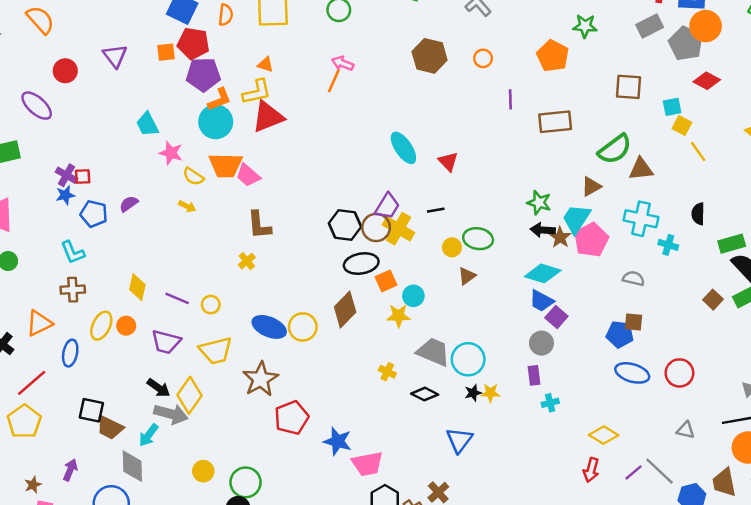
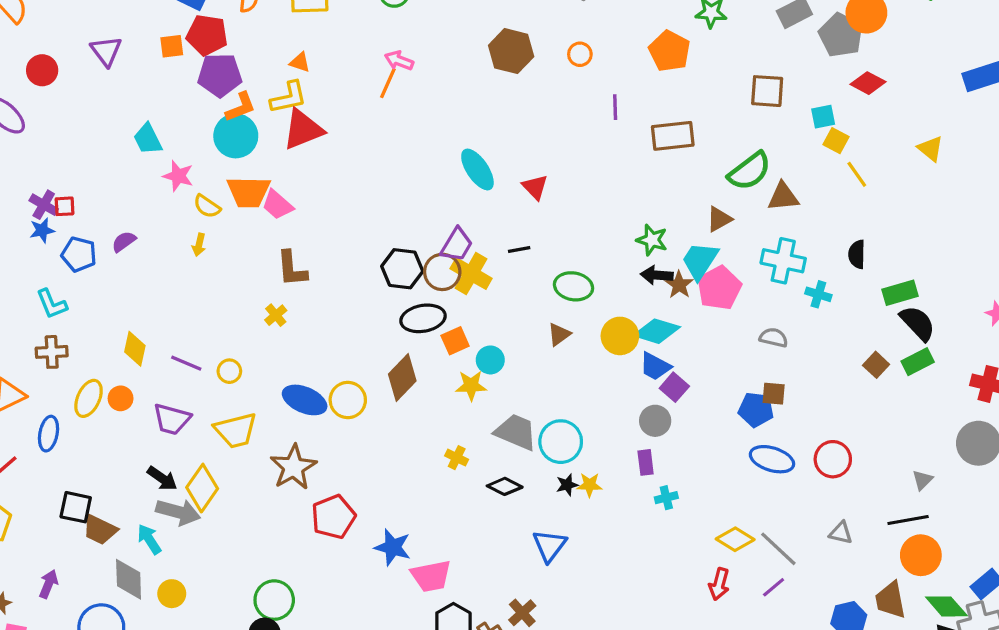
yellow arrow: (187, 206) -> (199, 245), turned 77
yellow circle: (452, 247) -> (620, 336), moved, size x1.5
cyan arrow: (149, 435) -> (149, 539), turned 110
yellow circle: (203, 471) -> (172, 594), moved
gray line: (660, 471) -> (778, 549), moved

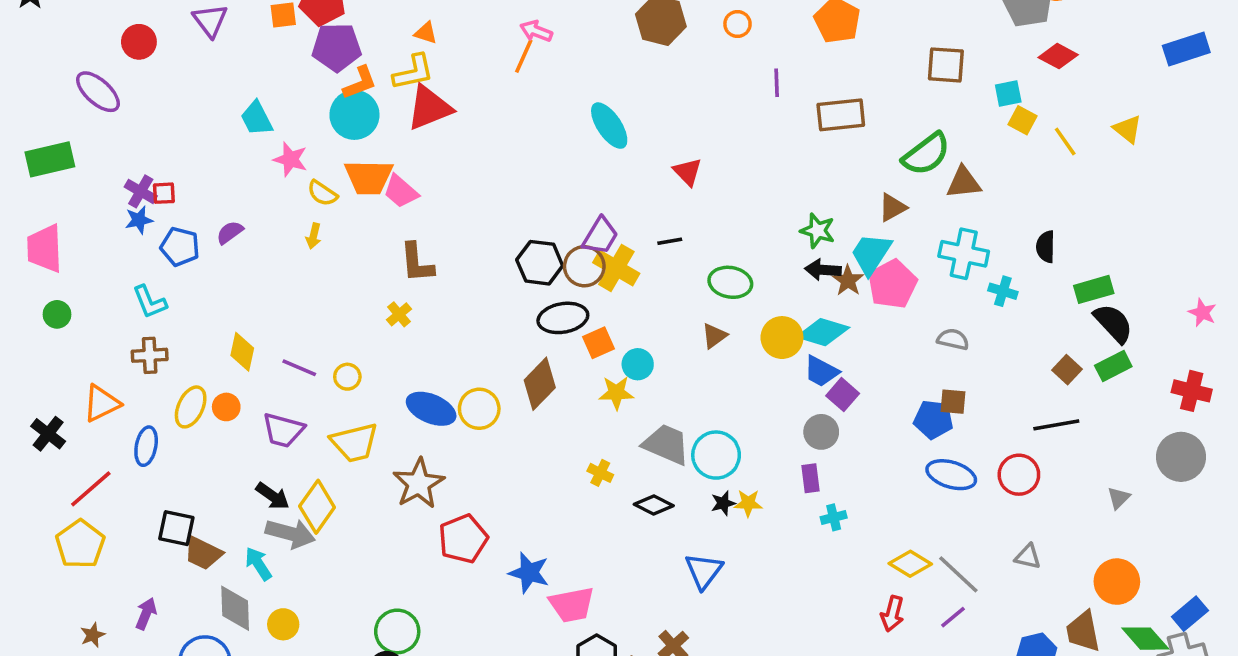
cyan ellipse: (477, 169) -> (609, 126), moved
yellow line: (857, 174) -> (1065, 142), moved
black line: (908, 520) -> (1056, 425), moved

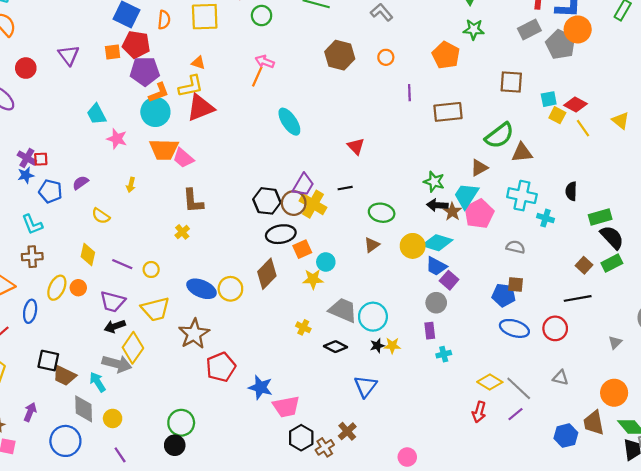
red diamond: (1058, 56) -> (576, 104), moved
cyan ellipse: (609, 126) -> (289, 122), moved
yellow semicircle: (322, 193) -> (101, 216), moved
black arrow: (273, 496) -> (115, 326), moved, turned 126

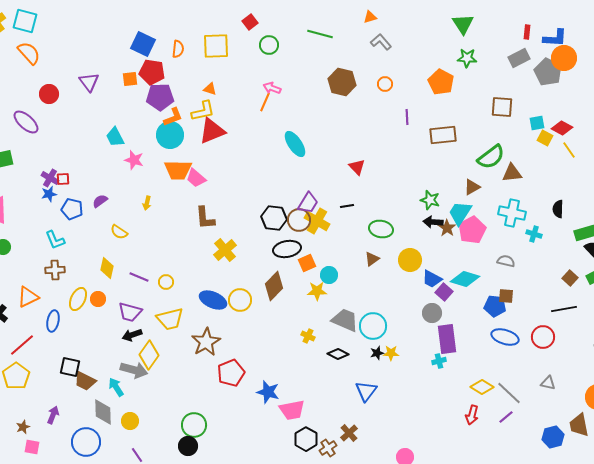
yellow cross: (182, 232) -> (225, 250), moved, size x1.6
cyan diamond: (437, 243) -> (465, 279), moved
purple rectangle: (430, 331) -> (447, 339), moved, size x1.8

